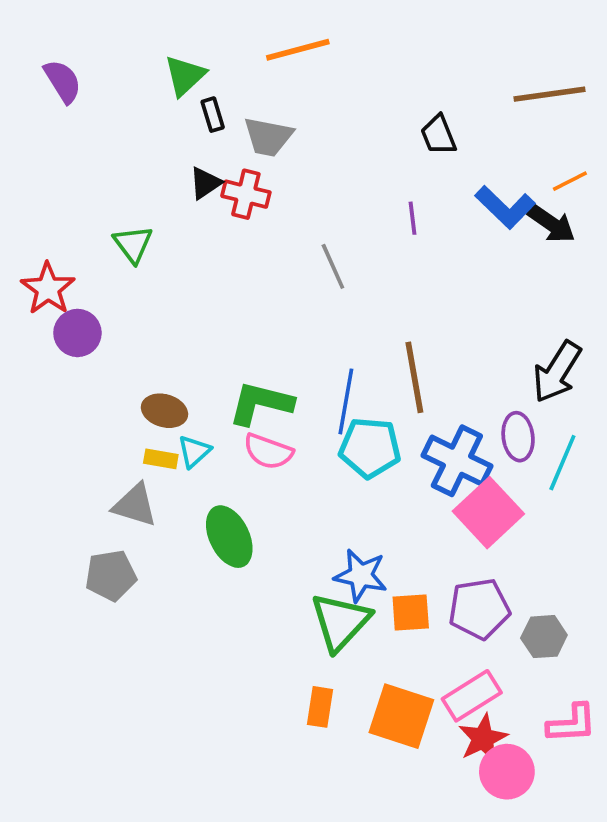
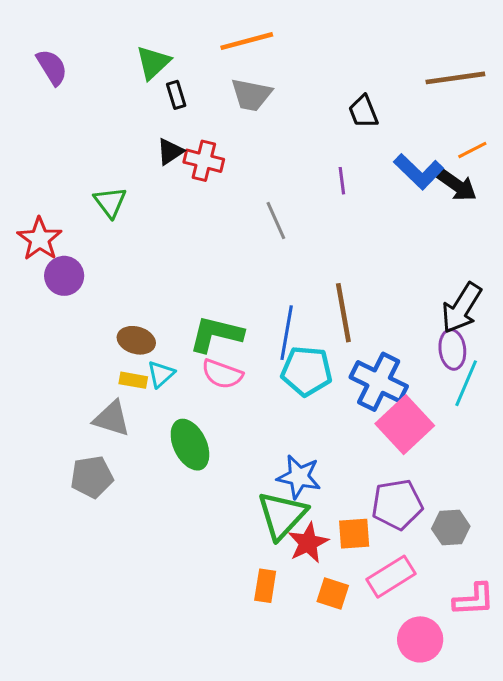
gray trapezoid: (268, 137) -> (251, 95), moved
purple ellipse: (518, 437) -> (452, 349), moved
orange square: (411, 612) -> (354, 534), moved
orange square: (401, 716) -> (333, 593), size x0.6
red star: (483, 738) -> (308, 543), moved

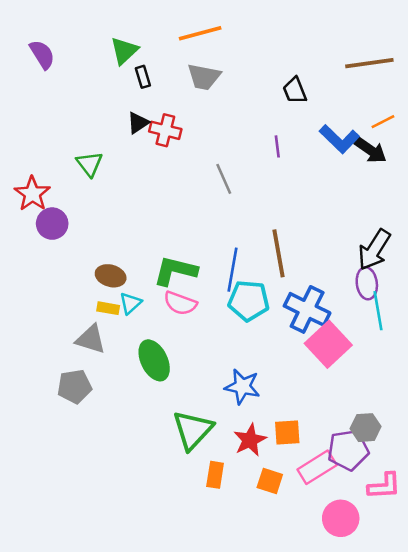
cyan line: (466, 383) -> (378, 311), turned -33
purple pentagon: (397, 504) -> (348, 450), moved
green triangle: (282, 515) -> (193, 430), moved

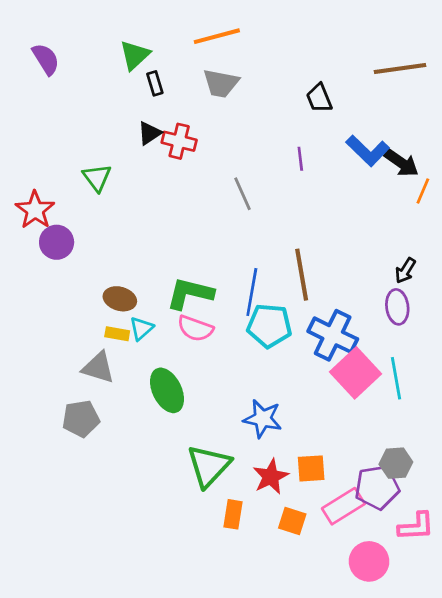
orange line: (383, 122) -> (423, 191), moved, turned -40
black arrow: (374, 250) -> (405, 271), size x0.6
cyan line: (378, 311) -> (396, 378), moved

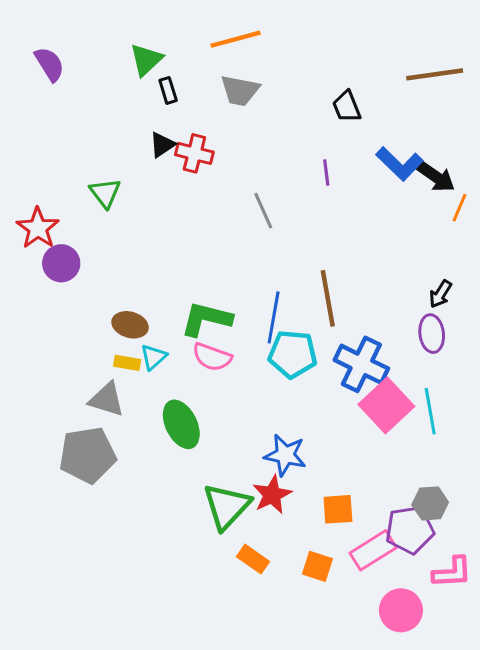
gray pentagon: (81, 419) -> (88, 455), size x1.4
red star: (271, 477) -> (272, 495), moved
orange rectangle: (233, 514) -> (253, 559), turned -64

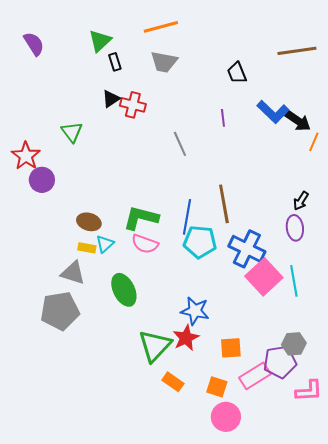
pink circle: (401, 610) -> (226, 417), moved

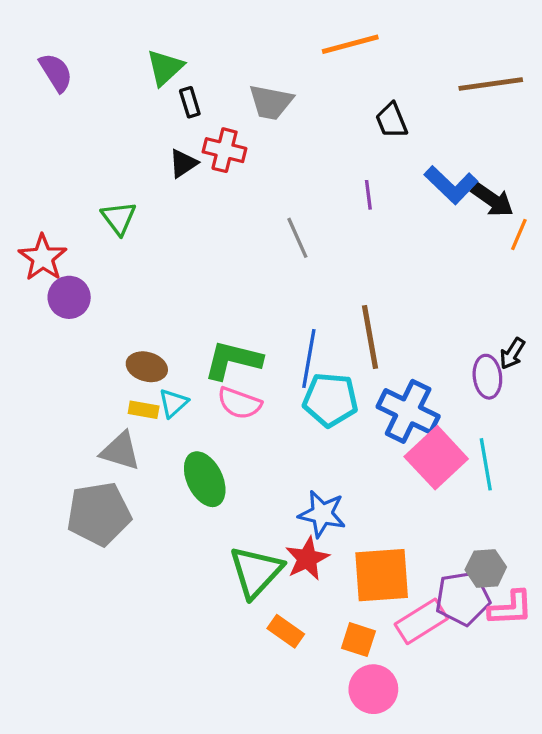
orange line: (161, 27) -> (350, 44), moved
red cross: (133, 105) -> (225, 150), moved
black arrow: (301, 201) -> (512, 354), moved
orange square: (231, 348) -> (382, 575), size x1.6
pink L-shape: (309, 391) -> (511, 608), moved

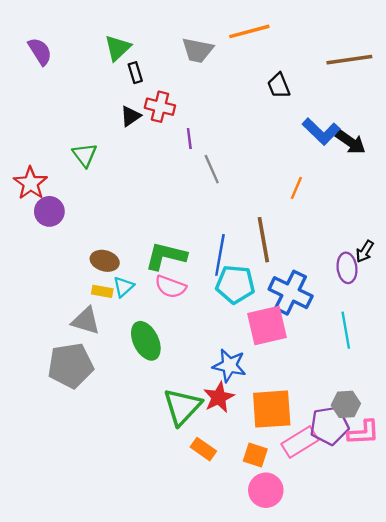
gray trapezoid: (271, 102) -> (198, 50), moved
purple line: (368, 195) -> (189, 138), moved
orange line: (519, 234) -> (296, 188), moved
pink square: (436, 458) -> (267, 326), moved, turned 30

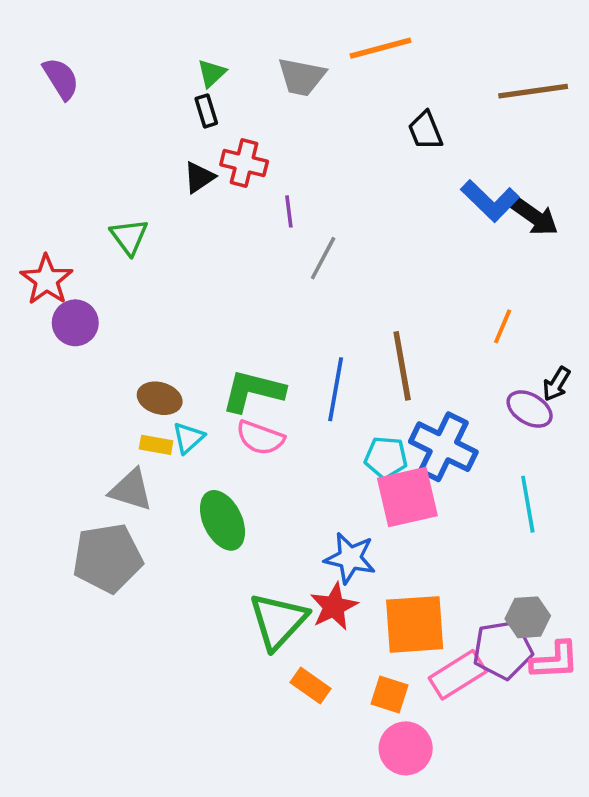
green triangle: (118, 48) -> (212, 73), moved, size x0.7
gray line: (212, 169) -> (323, 258), turned 52
orange line: (296, 188) -> (503, 326), moved
purple ellipse: (347, 268) -> (530, 409), turned -52
cyan pentagon: (235, 284) -> (386, 457), moved, size x0.7

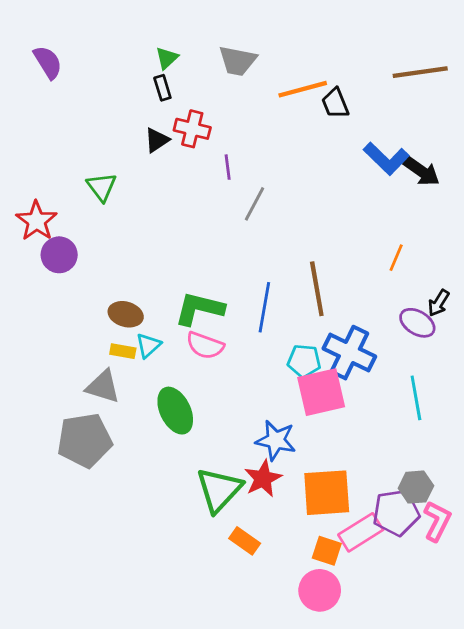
orange line: (381, 48) -> (303, 89), moved
pink L-shape: (555, 660) -> (437, 521), turned -60
orange square: (389, 695) -> (327, 551), moved

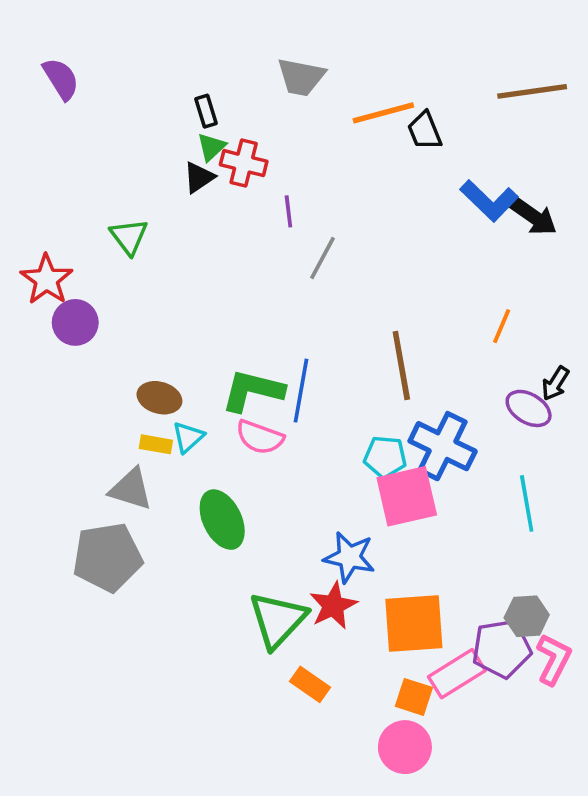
green triangle: (167, 58) -> (211, 147), moved
blue line: (264, 307) -> (301, 391), moved

